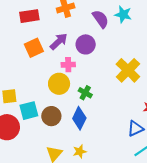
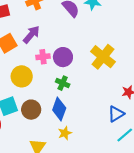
purple circle: (86, 44) -> (63, 57), moved
yellow circle: (59, 84) -> (22, 76), moved
yellow star: (80, 151) -> (65, 133), moved

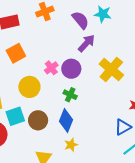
purple arrow: (31, 35) -> (86, 43), moved
pink cross: (43, 57) -> (51, 68), turned -32

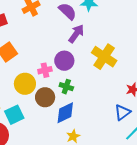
pink cross: (51, 68) -> (45, 70), moved, turned 32
brown circle: (38, 120) -> (45, 97), moved
blue diamond: (66, 121) -> (65, 113), turned 50

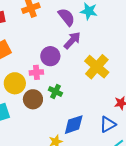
purple circle: (64, 61) -> (50, 56), moved
blue diamond: (65, 113) -> (74, 125), moved

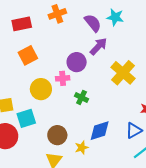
brown circle: (33, 99) -> (57, 135), moved

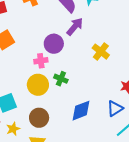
yellow cross: (123, 73) -> (101, 52), size x0.7
yellow circle: (41, 89) -> (38, 85), moved
yellow star: (82, 148) -> (13, 129), moved

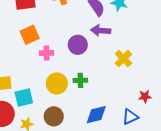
purple arrow: (75, 27) -> (101, 31), turned -132
pink cross: (41, 61) -> (47, 53), moved
green cross: (61, 79) -> (80, 80), turned -32

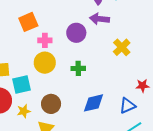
yellow circle: (57, 83) -> (45, 63), moved

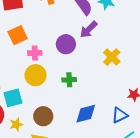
purple arrow: (99, 19) -> (89, 29), turned -48

